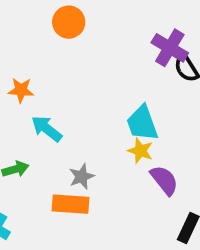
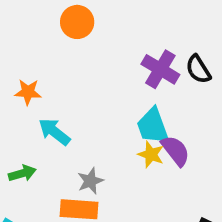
purple cross: (170, 48) -> (160, 69), moved
purple semicircle: (164, 180) -> (176, 151), moved

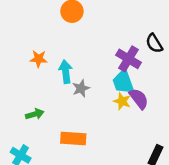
purple cross: (160, 69) -> (129, 59), moved
cyan arrow: (54, 132) -> (66, 72), moved, turned 45
gray star: (90, 181) -> (81, 88), moved

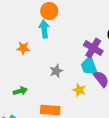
cyan arrow: (66, 72) -> (44, 29), moved
yellow star: (122, 101) -> (79, 90), moved

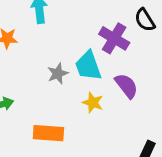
cyan trapezoid: (89, 66) -> (88, 66), moved

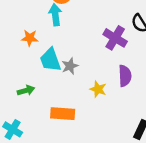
cyan trapezoid: (88, 66) -> (50, 60), moved
purple semicircle: (126, 86) -> (125, 76), turned 35

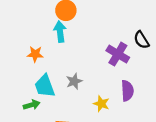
cyan trapezoid: (50, 60) -> (45, 86), moved

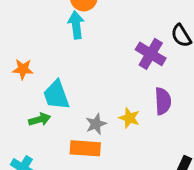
orange star: (35, 54) -> (23, 69), moved
gray star: (74, 81) -> (96, 124), moved

